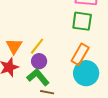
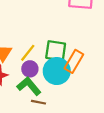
green square: (82, 21) -> (56, 51), moved
cyan circle: (86, 73) -> (57, 71), moved

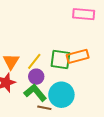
orange rectangle: (74, 61) -> (78, 56), moved, turned 45
cyan circle: (57, 71) -> (61, 95), moved

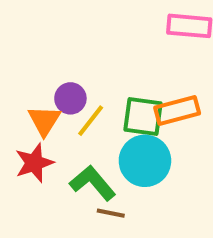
purple circle: (36, 77) -> (70, 98), moved
cyan circle: (61, 95) -> (145, 161), moved

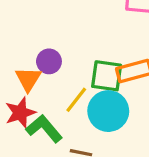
yellow line: (91, 121) -> (76, 100), moved
green L-shape: (93, 183) -> (44, 129), moved

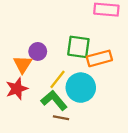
green square: (107, 76) -> (78, 47), moved
green L-shape: (44, 129) -> (54, 100), moved

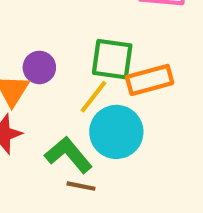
yellow line: (58, 79) -> (93, 97), moved

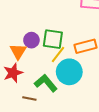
green square: (112, 59) -> (53, 39), moved
brown line: (81, 186) -> (29, 98), moved

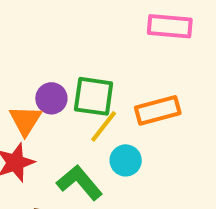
cyan circle: (69, 72) -> (126, 160), size x0.6

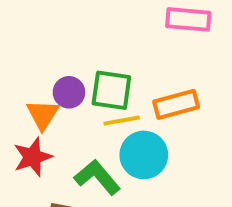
yellow line: (104, 126) -> (122, 121), turned 42
cyan circle: (126, 160) -> (144, 155), size x1.5

